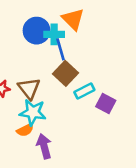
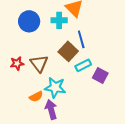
blue circle: (37, 31) -> (29, 21), moved
blue line: (60, 49) -> (81, 39), moved
cyan star: (33, 112) -> (55, 87), moved

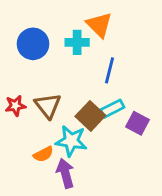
blue line: (81, 39) -> (110, 70), turned 30
brown square: (68, 51) -> (90, 116), moved

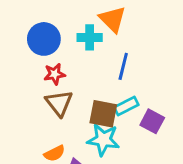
red star: (15, 106) -> (55, 74), moved
brown square: (90, 116) -> (103, 114), turned -32
cyan star: (71, 141) -> (103, 140), moved

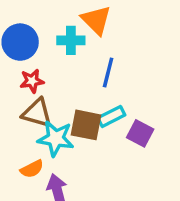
brown triangle: (59, 103) -> (37, 113), turned -36
cyan star: (103, 140) -> (56, 138), moved

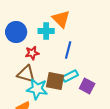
red star: (32, 81) -> (32, 53), moved

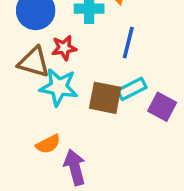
brown triangle: (26, 74) -> (34, 62), moved
cyan star: (37, 89) -> (59, 87), moved

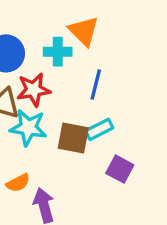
red star: (64, 48) -> (34, 90), size x1.4
purple square: (162, 107) -> (120, 169), moved

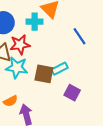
blue line: (96, 84) -> (79, 36), moved, turned -48

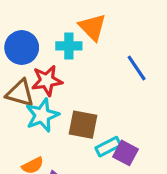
cyan star: (17, 68) -> (42, 115), turned -30
cyan rectangle: (60, 69) -> (108, 147), moved

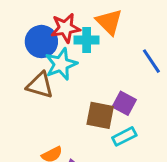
red star: (47, 81) -> (66, 28), moved
cyan star: (42, 115) -> (61, 64), moved
purple square: (126, 153) -> (124, 103), moved

